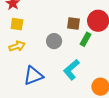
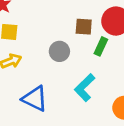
blue triangle: (33, 76) -> (35, 99), turned 50

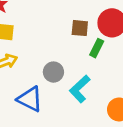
gray circle: (59, 51) -> (53, 72), moved

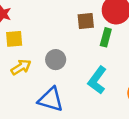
gray circle: (53, 72) -> (56, 60), moved

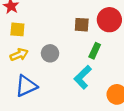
green rectangle: (106, 37) -> (95, 51), moved
blue triangle: (51, 99) -> (26, 86), moved, turned -50

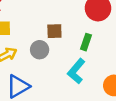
brown square: (82, 25) -> (54, 31), moved

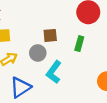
cyan L-shape: (76, 71) -> (54, 72), moved

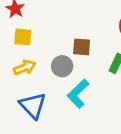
blue triangle: (20, 87) -> (33, 106), turned -50

